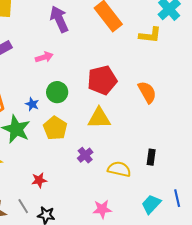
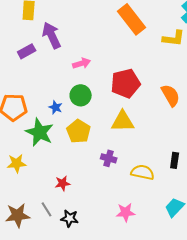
purple arrow: (59, 19) -> (52, 35), moved
pink arrow: (44, 57) -> (82, 63), moved
purple cross: (85, 155) -> (109, 158), turned -35

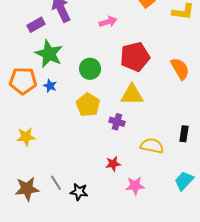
pink arrow: (82, 63) -> (108, 22), moved
blue star: (56, 107) -> (50, 86), moved
green star: (40, 132) -> (49, 54), moved
purple cross: (109, 158) -> (117, 122), moved
red star: (63, 183) -> (113, 164), moved

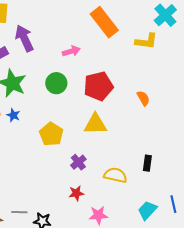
green circle: (90, 69) -> (56, 83), moved
orange semicircle: (180, 69) -> (143, 98), size x0.7
purple cross: (117, 122) -> (78, 162), moved, turned 35
gray line: (56, 183) -> (19, 212), turned -56

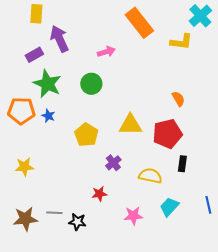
red pentagon: (98, 86) -> (167, 134), moved
red star: (76, 193) -> (99, 194), moved
cyan trapezoid: (147, 210) -> (169, 207), moved

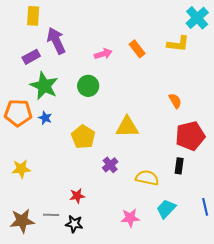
orange rectangle: (139, 23) -> (137, 49), moved, size x0.6
red pentagon: (167, 134) -> (190, 136), moved
red star: (99, 194) -> (77, 196), moved

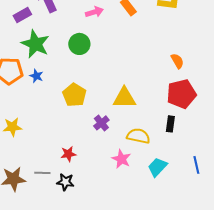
orange semicircle: (175, 101) -> (177, 61), moved
yellow triangle: (127, 127) -> (124, 98), moved
pink star: (130, 218) -> (121, 159), moved, turned 30

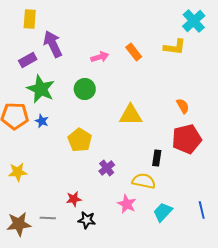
yellow triangle: (124, 98) -> (131, 115), moved
black rectangle: (170, 124) -> (157, 158), moved
black star: (65, 182) -> (87, 220), moved

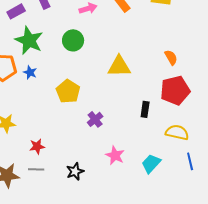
yellow semicircle: (144, 181) -> (177, 132), moved
red star: (74, 199) -> (37, 146), moved
black star: (87, 220) -> (75, 171), turned -30

